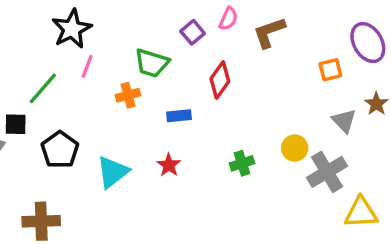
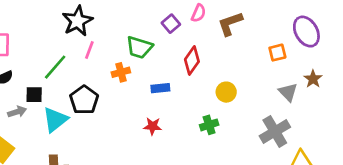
yellow circle: (295, 148) -> (226, 92), moved
black pentagon: (60, 150) -> (84, 100), moved
red star: (169, 165) -> (153, 126), turned -30
cyan triangle: (113, 172) -> (55, 120), moved

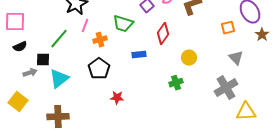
orange cross: (121, 72) -> (100, 40), moved
brown star: (313, 79) -> (262, 35), moved
black pentagon: (84, 100) -> (99, 69), moved
red star: (153, 126) -> (117, 98), moved

